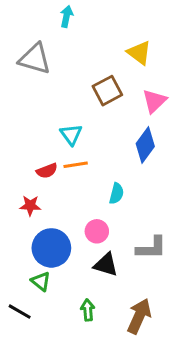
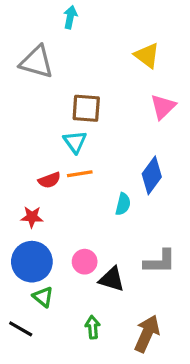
brown square: (107, 91) -> (86, 108), moved, turned 32
blue diamond: (145, 145) -> (152, 175), moved
pink circle: (97, 231) -> (85, 262), moved
blue circle: (51, 248) -> (32, 262), moved

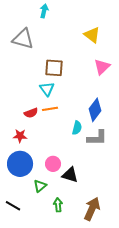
gray L-shape: (160, 262) -> (97, 138), moved
green triangle: (43, 297) -> (40, 186), moved, turned 40

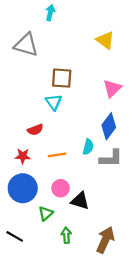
pink triangle: (102, 67) -> (112, 88), moved
orange line: (50, 109) -> (57, 155), moved

